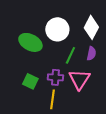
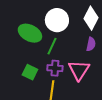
green line: (70, 55) -> (52, 46), moved

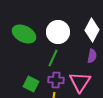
green ellipse: (30, 33) -> (24, 34), moved

